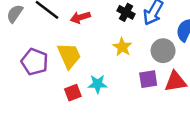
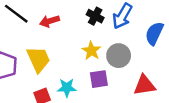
gray circle: (163, 51) -> (119, 56), moved
purple square: (148, 79) -> (99, 79), moved

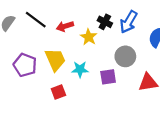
yellow star: (91, 51) -> (89, 37), moved
cyan star: (67, 88) -> (80, 69), moved

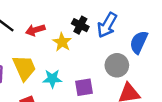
gray circle: (125, 56) -> (117, 65), moved

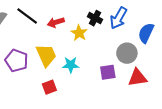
purple square: (84, 87) -> (108, 72), moved

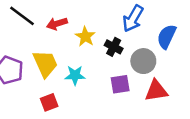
black cross: (95, 18) -> (114, 47), moved

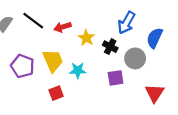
red triangle: (156, 91) -> (155, 93), moved, turned -48

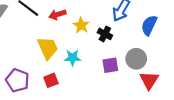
gray circle: (135, 58) -> (136, 59), moved
purple pentagon: (22, 66) -> (17, 80), moved

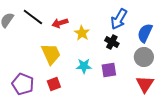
black cross: (105, 34) -> (112, 42), moved
cyan star: (73, 58) -> (84, 66), moved
gray circle: (136, 59) -> (144, 57), moved

